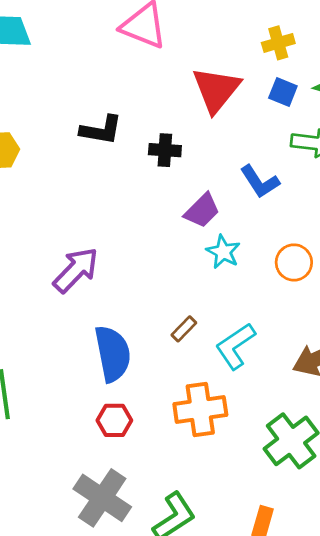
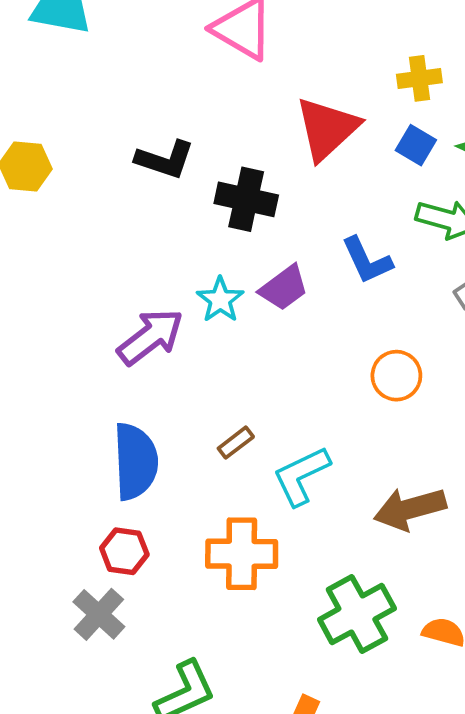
black cross: (165, 150) -> (246, 199), size x1.4
cyan star: (223, 252) -> (220, 300), moved
purple arrow: (76, 270) -> (150, 337), moved
gray cross: (102, 498) -> (99, 614), moved, size x0.7

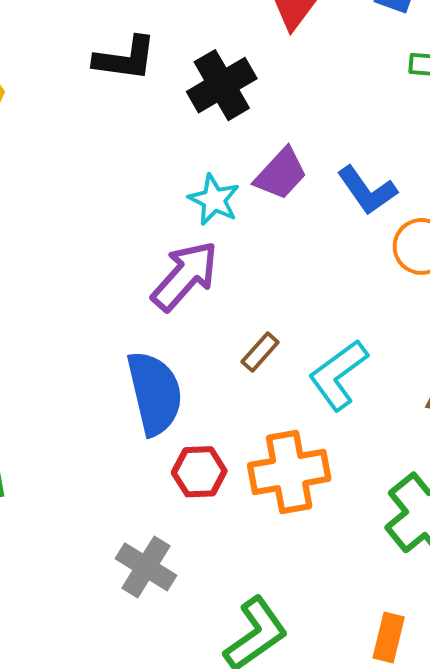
black cross: (246, 199) -> (222, 85), turned -32
blue L-shape: (367, 260) -> (367, 190), moved
purple arrow: (150, 337) -> (185, 276), moved
red hexagon: (124, 551) -> (199, 472), moved

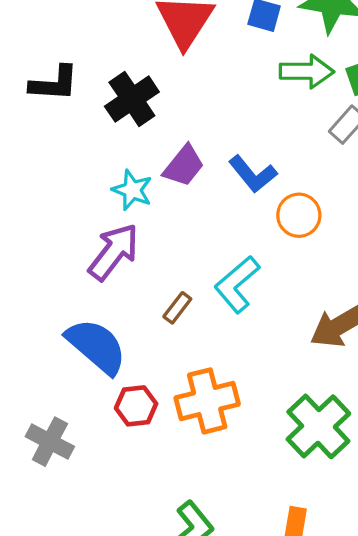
cyan L-shape: (338, 375) -> (237, 284), moved
blue semicircle: (155, 393) -> (96, 346), turned -32
gray cross: (146, 567) -> (50, 442), moved

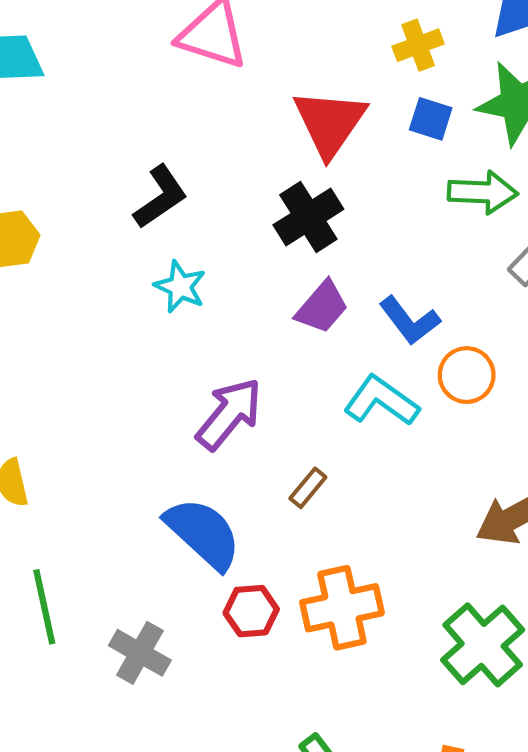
black L-shape: (54, 83) -> (160, 197), turned -40
black cross: (132, 99) -> (308, 217), moved
cyan star: (132, 190) -> (180, 287), moved
cyan L-shape: (237, 284) -> (381, 401), moved, turned 74

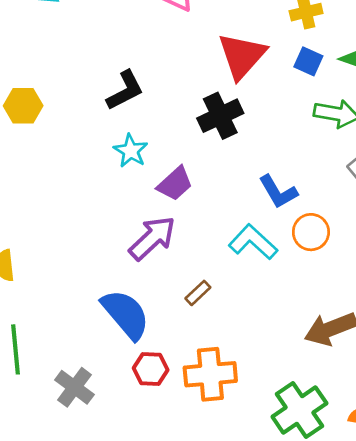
purple trapezoid: (322, 307) -> (175, 184), moved

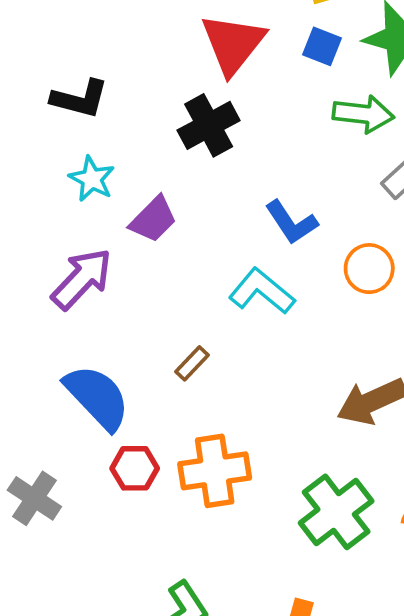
black L-shape: (125, 90) -> (80, 99), turned 45
orange circle: (311, 232) -> (369, 269), moved
purple arrow: (152, 238) -> (82, 279), moved

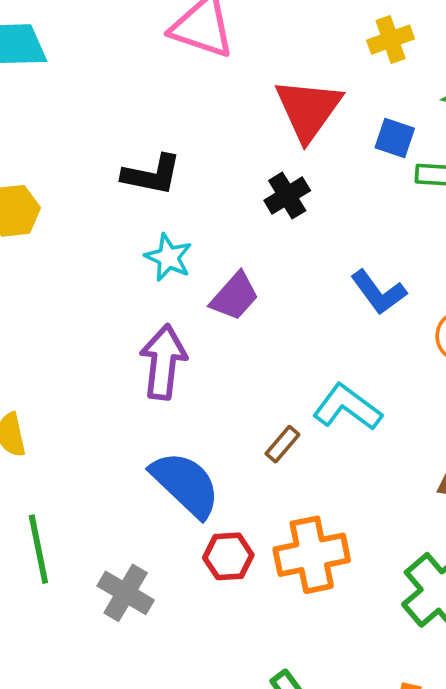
blue square: (322, 46) -> (395, 138), moved
black cross: (209, 125) -> (287, 196), size x0.7
purple arrow: (82, 279) -> (163, 362), turned -34
cyan L-shape: (262, 291) -> (347, 407), moved

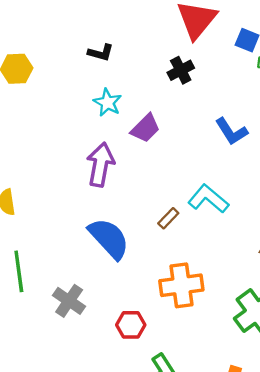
black L-shape: (152, 175) -> (101, 53), size x0.7
red hexagon: (228, 556) -> (131, 325), moved

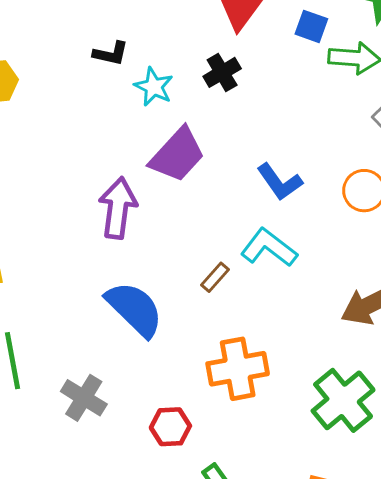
cyan star: (107, 103) -> (154, 87), moved
purple trapezoid: (145, 128) -> (177, 155), size x1.4
blue L-shape: (231, 131) -> (280, 182), moved

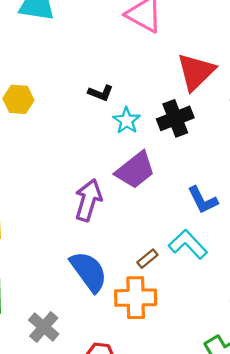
black cross: (222, 72) -> (175, 118), size x1.4
orange cross: (238, 369) -> (136, 298), moved

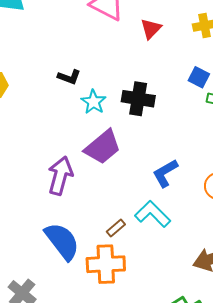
red triangle: (196, 72) -> (151, 29), moved, size x0.6
black cross: (175, 118) -> (138, 99), turned 32
blue L-shape: (203, 200) -> (165, 173), turned 88

